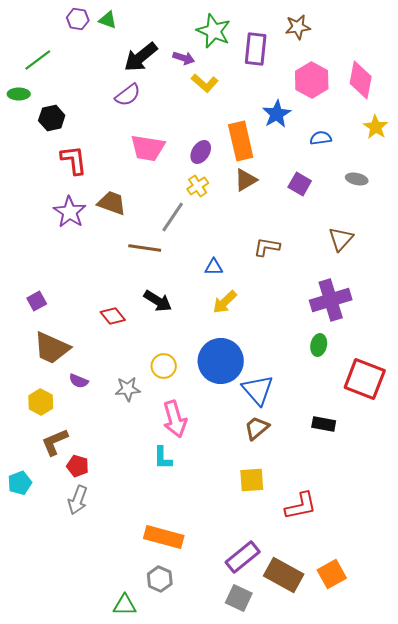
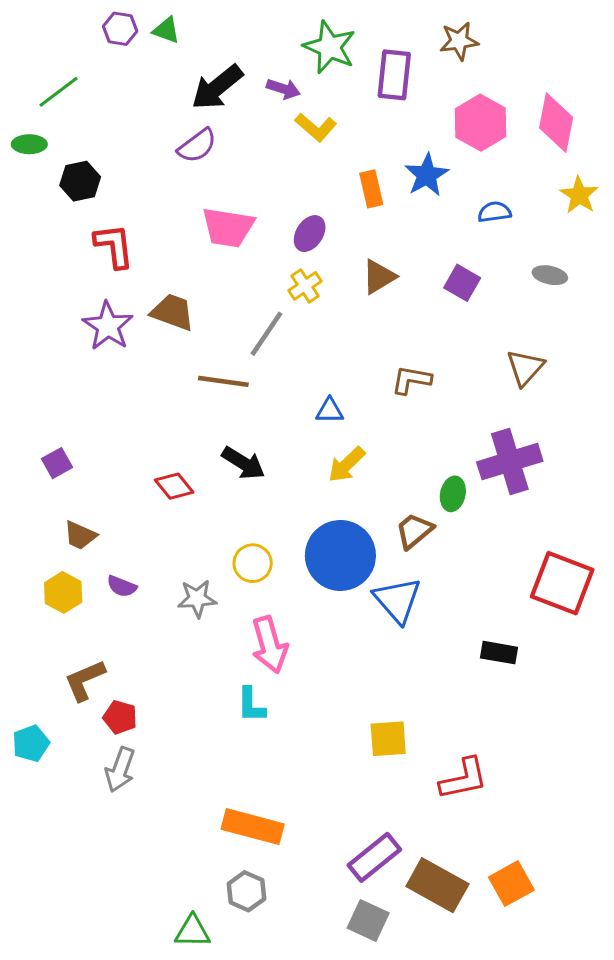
orange rectangle: (241, 141) -> (371, 189), moved, size x0.6
green ellipse: (319, 345) -> (453, 494), moved
brown trapezoid: (52, 348) -> (80, 535), size x0.6
yellow hexagon: (41, 402) -> (63, 592), moved
brown trapezoid: (257, 428) -> (414, 531), moved

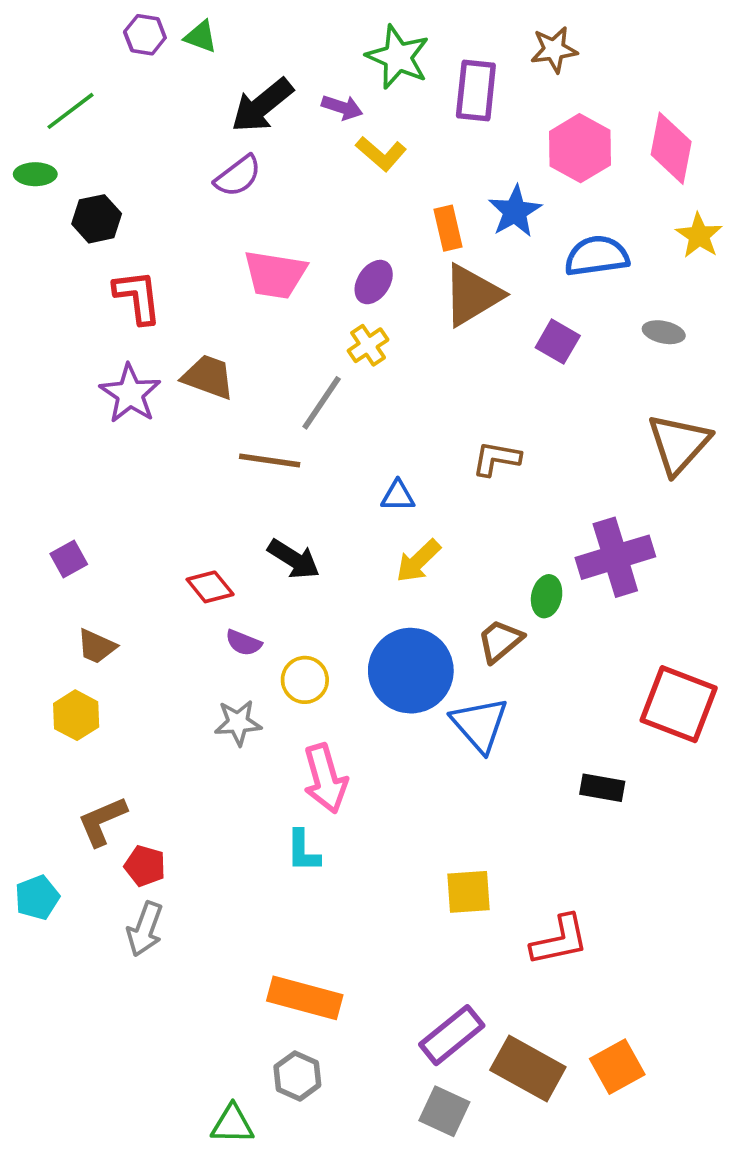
blue semicircle: (494, 212) -> (597, 256), size x1.6
brown triangle: (379, 277) -> (472, 295), moved, size x1.5
brown triangle: (525, 368) -> (679, 444), moved, size x1.4
purple semicircle: (122, 586) -> (243, 643), moved

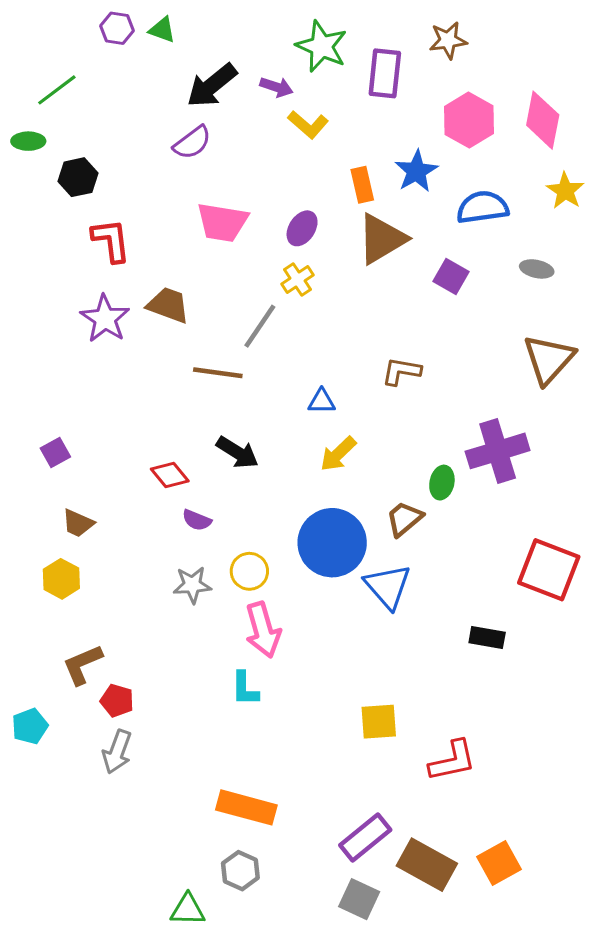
yellow circle: (305, 680) -> (249, 571), moved

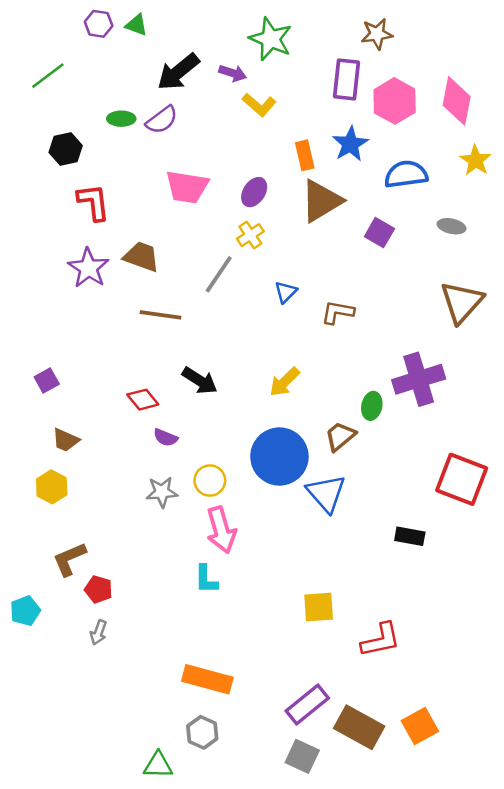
purple rectangle: (385, 73) -> (347, 79), moved
green ellipse: (28, 141) -> (121, 119), moved
brown line: (218, 373) -> (161, 315), moved
blue triangle: (322, 401) -> (286, 292), moved, turned -45
gray arrow: (117, 752) -> (99, 632), size x0.7

